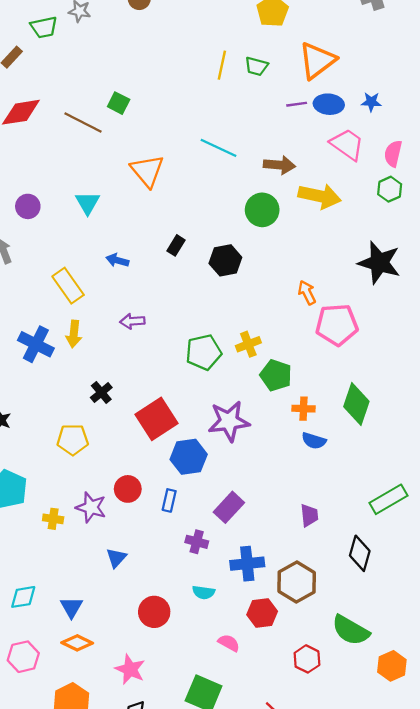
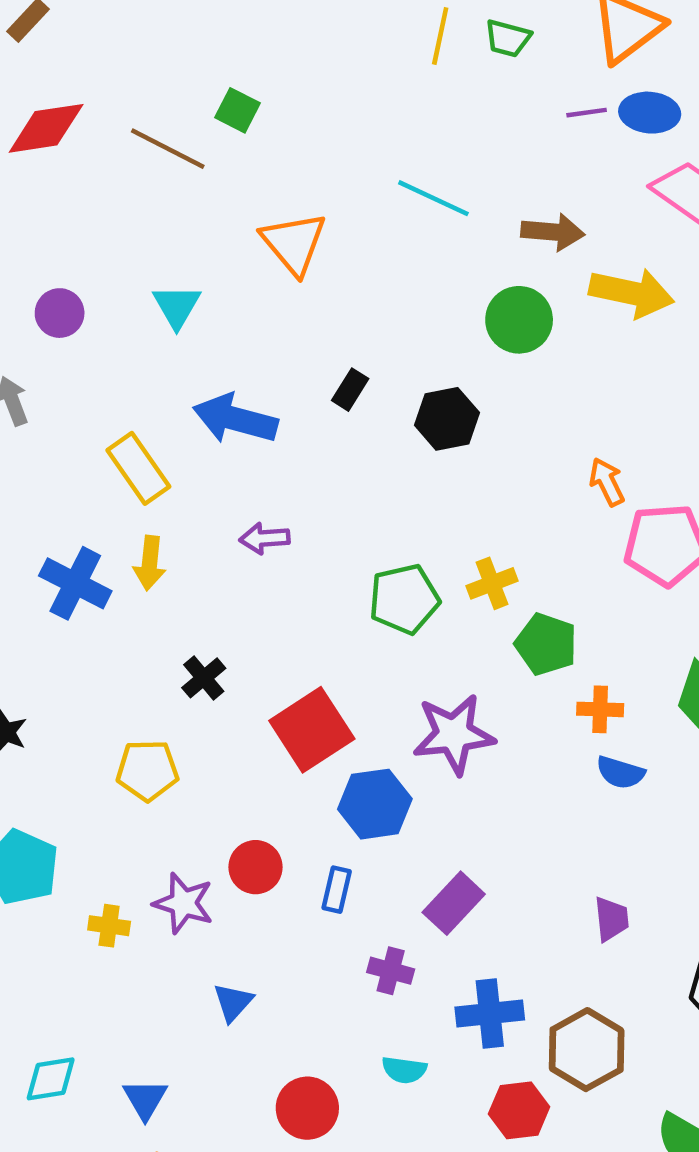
blue arrow: (117, 260) -> (235, 419), size x1.8

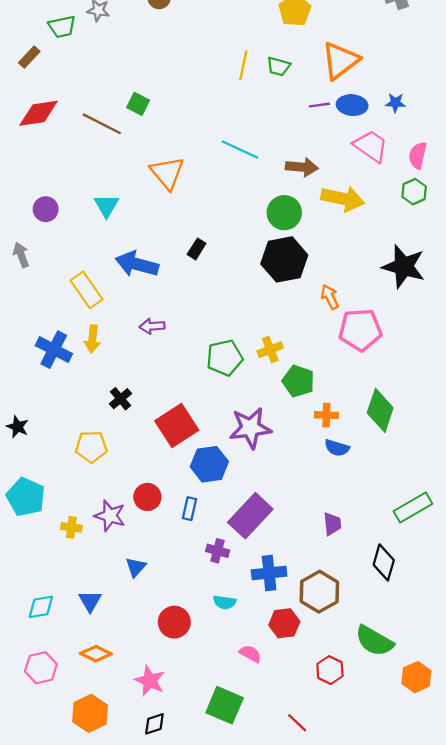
black hexagon: (447, 419) -> (284, 259), moved, size x1.4
purple rectangle: (454, 903) -> (250, 516), size x1.4
blue triangle: (145, 1099) -> (90, 601), moved

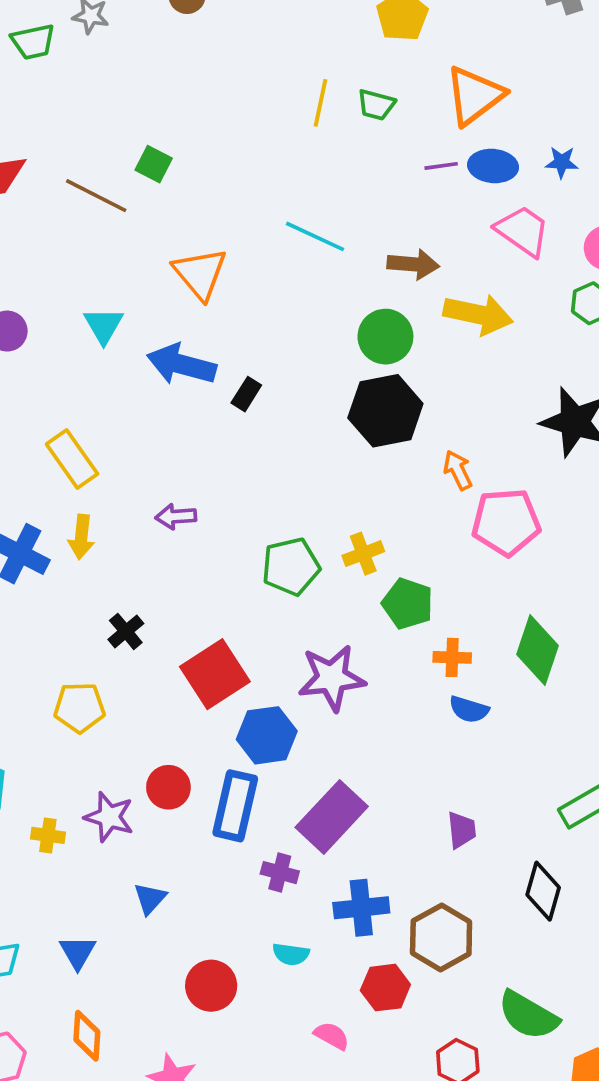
blue arrow: (137, 264) -> (181, 364), moved
blue rectangle: (190, 509) -> (235, 806), size x1.8
orange diamond: (96, 654) -> (87, 1036), turned 68

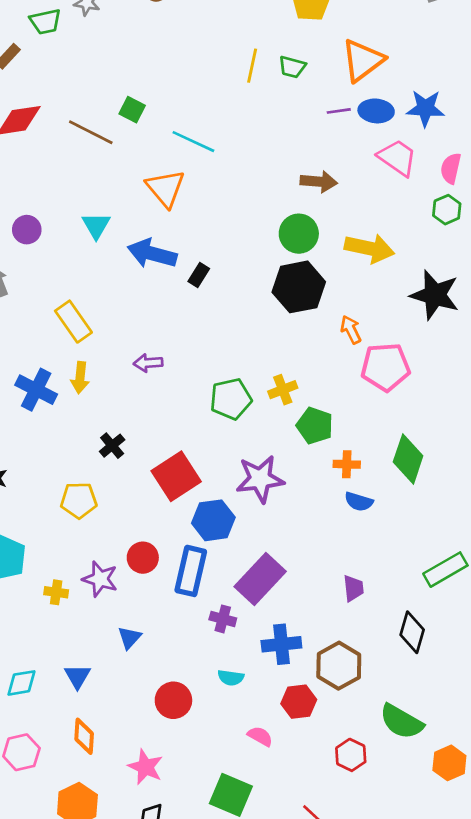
blue star: (562, 162) -> (425, 108), size x1.6
cyan line: (315, 236) -> (193, 142), moved
yellow arrow: (478, 314) -> (369, 248), moved

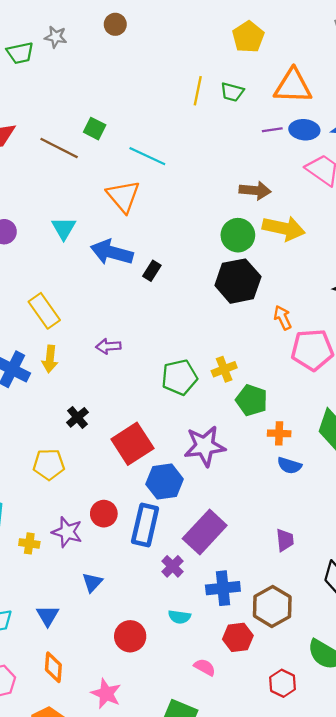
orange triangle: (363, 60) -> (293, 86), turned 39
yellow arrow: (369, 248) -> (284, 228), moved
purple cross: (223, 619) -> (173, 566), turned 30

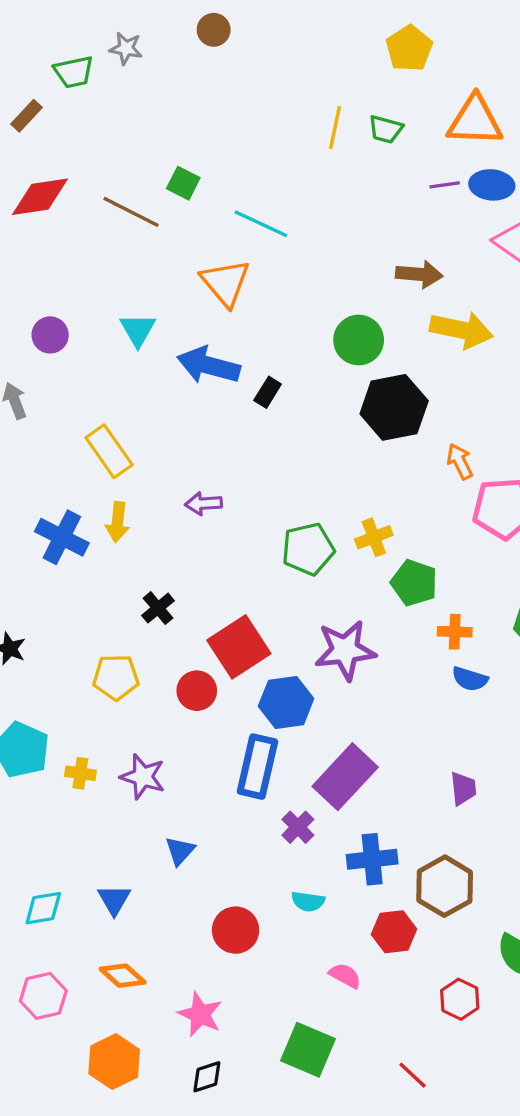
green circle: (238, 235) -> (359, 340), moved
red circle: (104, 514) -> (197, 691), moved
yellow cross: (29, 543) -> (80, 773), moved
orange diamond: (53, 667) -> (123, 976), turned -52

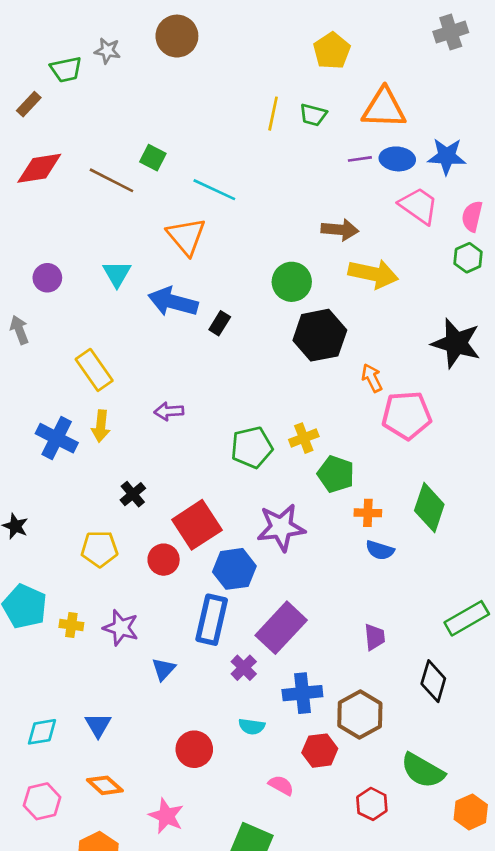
brown circle: (214, 30) -> (177, 36), size x1.6
blue triangle: (180, 851) -> (164, 669), moved

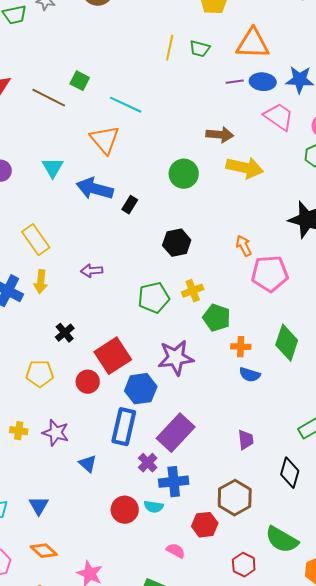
black hexagon: (320, 335) -> (177, 243), moved, size x0.7
blue triangle: (164, 669) -> (88, 464), turned -30
blue cross: (302, 693) -> (174, 482), moved
red circle: (194, 749) -> (125, 510), moved

